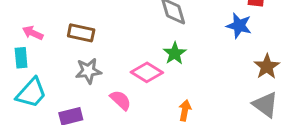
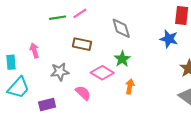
pink arrow: (33, 33) -> (34, 50), moved, turned 48
brown rectangle: (81, 33) -> (82, 44), moved
orange arrow: (185, 110) -> (130, 87), moved

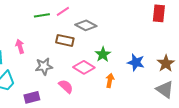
gray diamond: (121, 28) -> (86, 25), moved, turned -45
blue star: (169, 39) -> (136, 62), moved

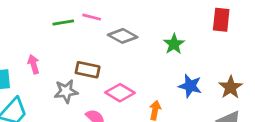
pink line: (63, 11) -> (92, 17), turned 48
brown rectangle: (65, 40) -> (88, 70), moved
green star: (103, 54) -> (174, 44), moved

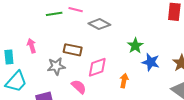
green star: (174, 44) -> (135, 46), moved
pink diamond: (120, 93) -> (97, 67), turned -50

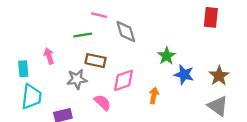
green line: (54, 14) -> (83, 35), moved
gray diamond: (99, 24) -> (126, 31), turned 45
cyan trapezoid: (16, 82) -> (31, 97), turned -35

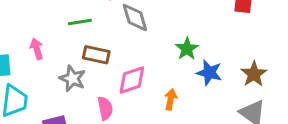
gray star: (77, 79) -> (72, 79), turned 30
pink semicircle: (103, 103) -> (105, 108), turned 36

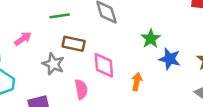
pink arrow: (37, 49) -> (23, 39), turned 72
pink diamond: (132, 80) -> (104, 65), turned -76

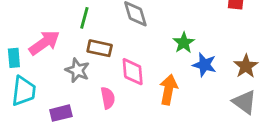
green line: (60, 16) -> (84, 18), turned -66
pink arrow: (23, 39) -> (44, 43), size x1.6
orange arrow: (137, 82) -> (169, 90), size x1.5

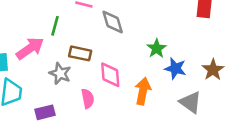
green line: (84, 18) -> (55, 26), moved
gray triangle: (244, 102) -> (190, 102), moved

